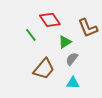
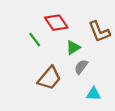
cyan triangle: (73, 83) -> (94, 94), moved

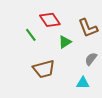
gray semicircle: (81, 67) -> (91, 59), moved
brown trapezoid: (49, 78) -> (44, 69), turned 35

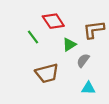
brown L-shape: (88, 28) -> (94, 30), turned 105
gray semicircle: (91, 59) -> (83, 60), moved

